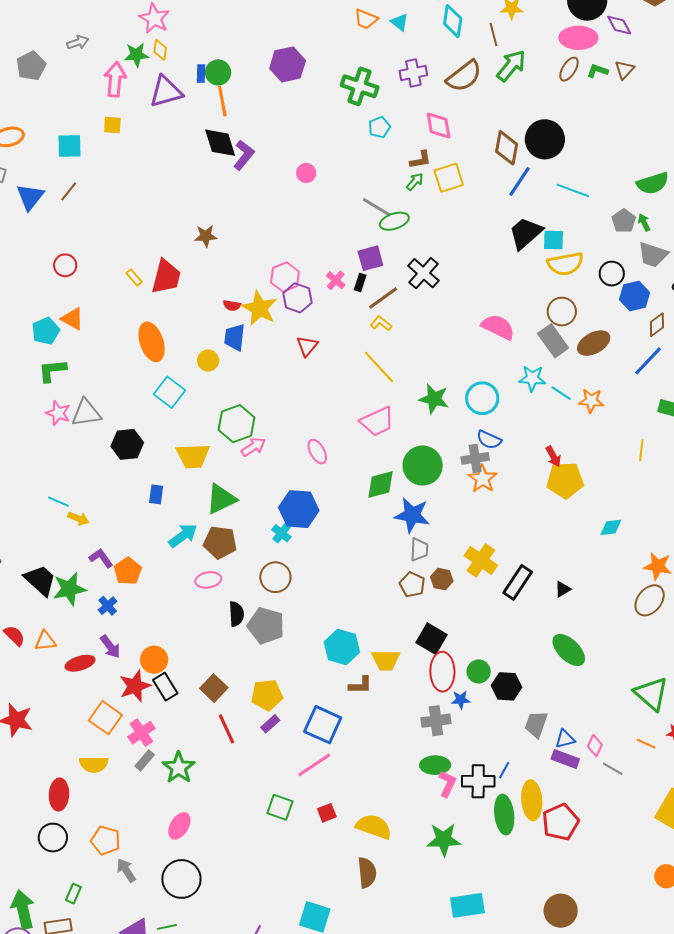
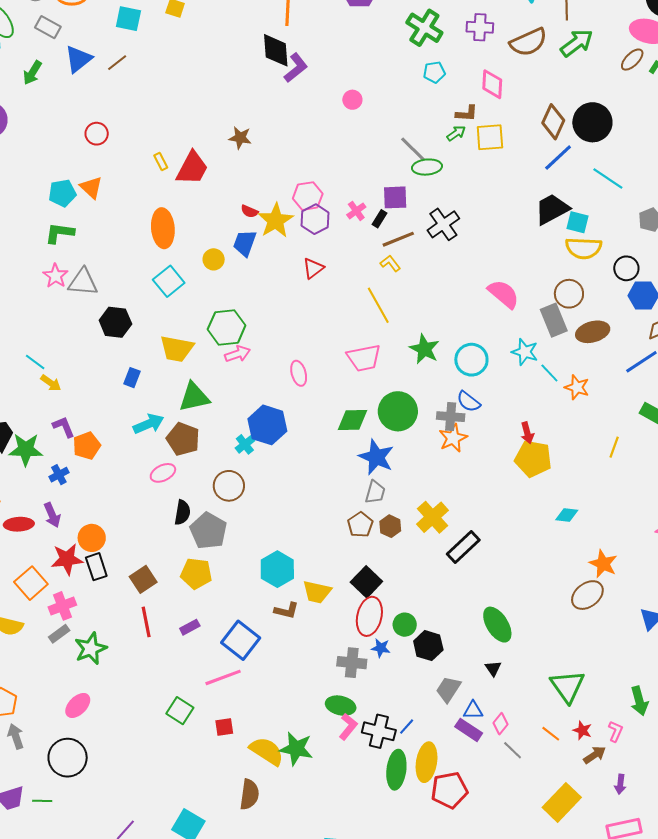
pink ellipse: (208, 580) -> (163, 473), turned -30
black triangle: (563, 589) -> (493, 668), moved, turned -48
yellow pentagon: (267, 695) -> (196, 574), moved
green star: (444, 840) -> (296, 749), moved

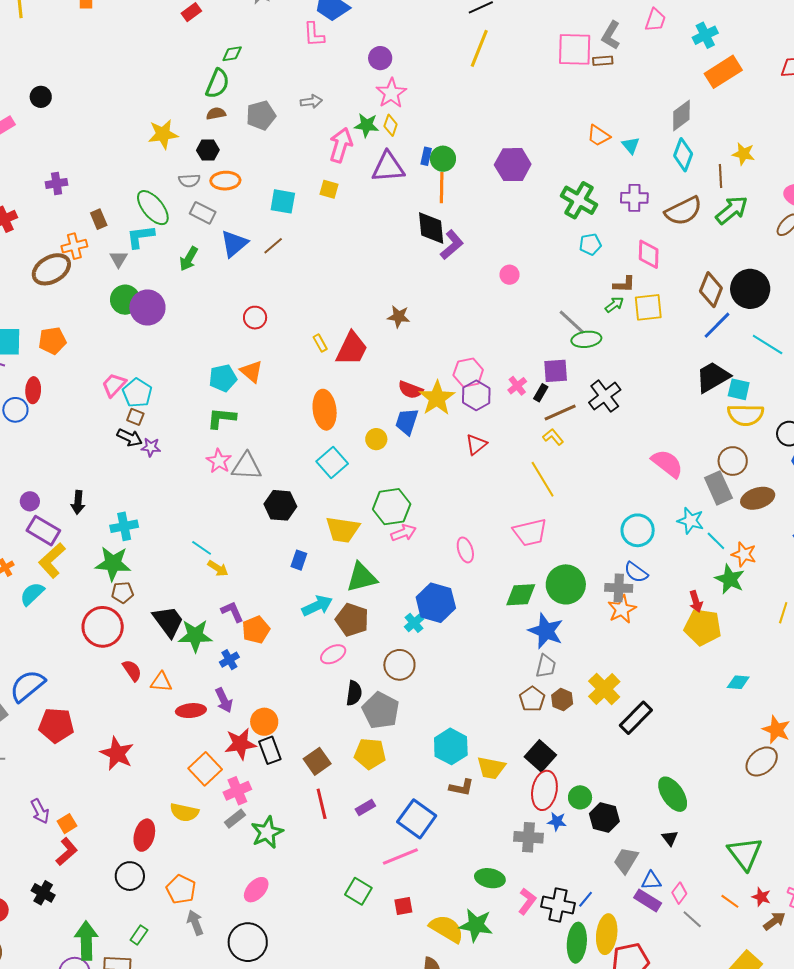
red semicircle: (249, 211) -> (411, 390), size x1.4
green star: (424, 349) -> (730, 579), moved
green ellipse: (341, 706) -> (490, 878), moved

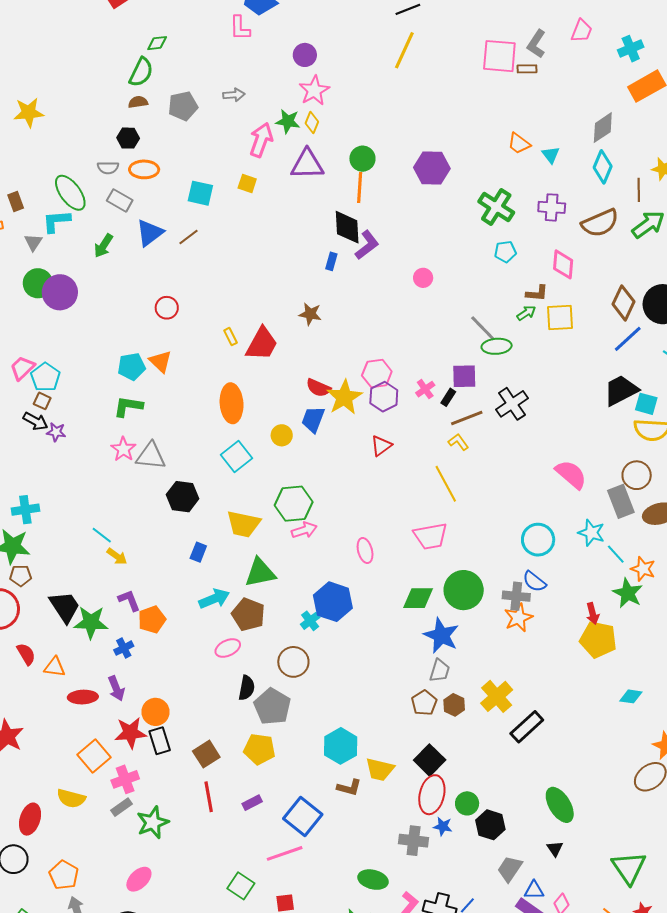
yellow star: (163, 134) -> (29, 112), moved
blue rectangle: (426, 156) -> (331, 261), moved

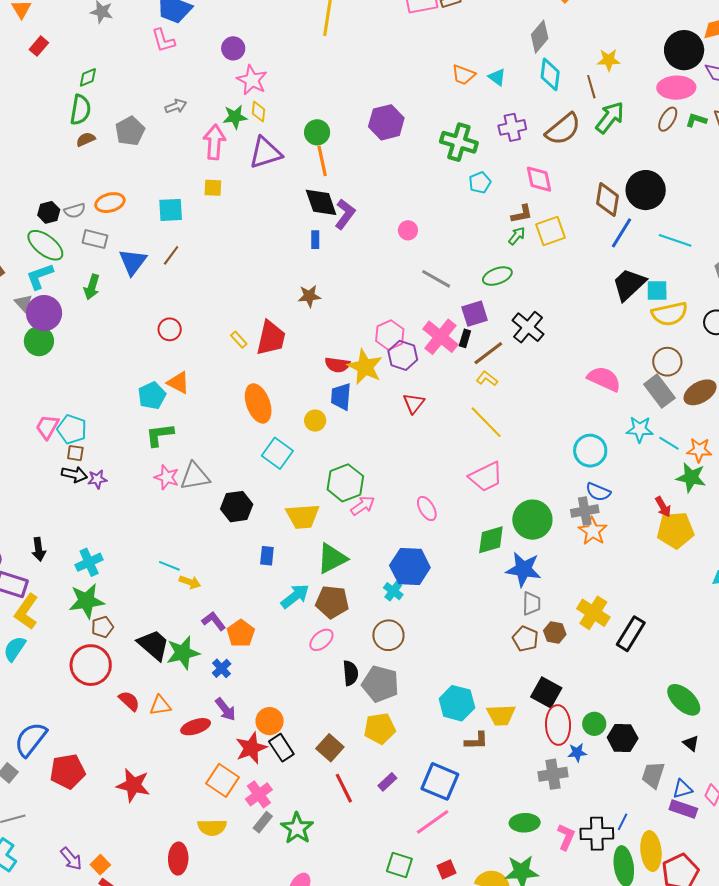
black hexagon: (128, 138) -> (49, 212), moved
purple circle: (60, 292) -> (44, 313), moved
gray line: (483, 328) -> (436, 279), moved
pink cross: (425, 389) -> (440, 337), size x1.8

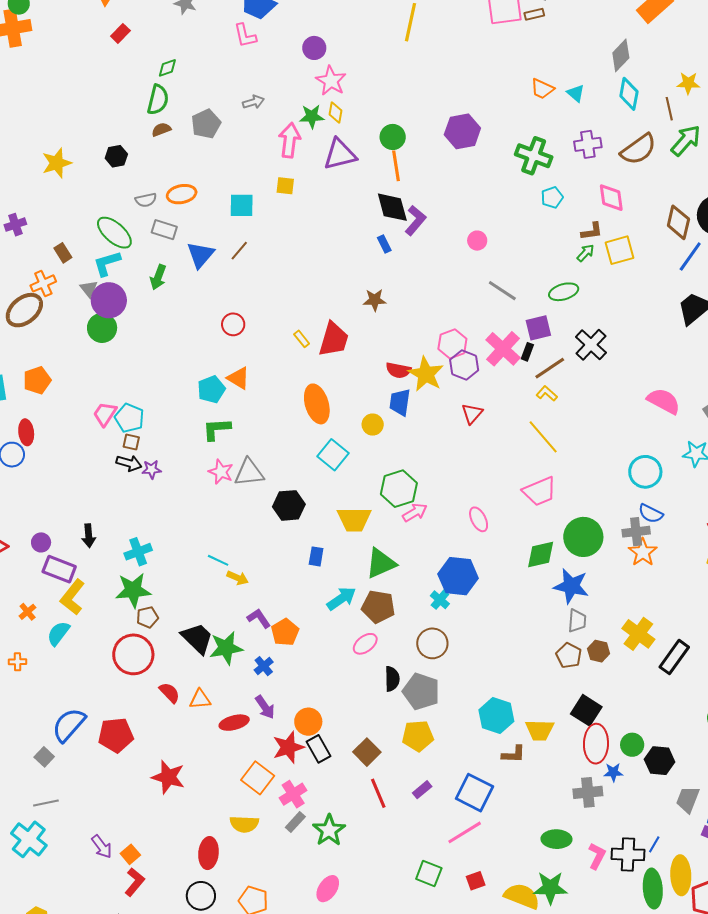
black hexagon: (49, 212) -> (116, 156), moved
blue rectangle: (315, 240) -> (384, 244), turned -30
red pentagon: (68, 771) -> (116, 735), moved

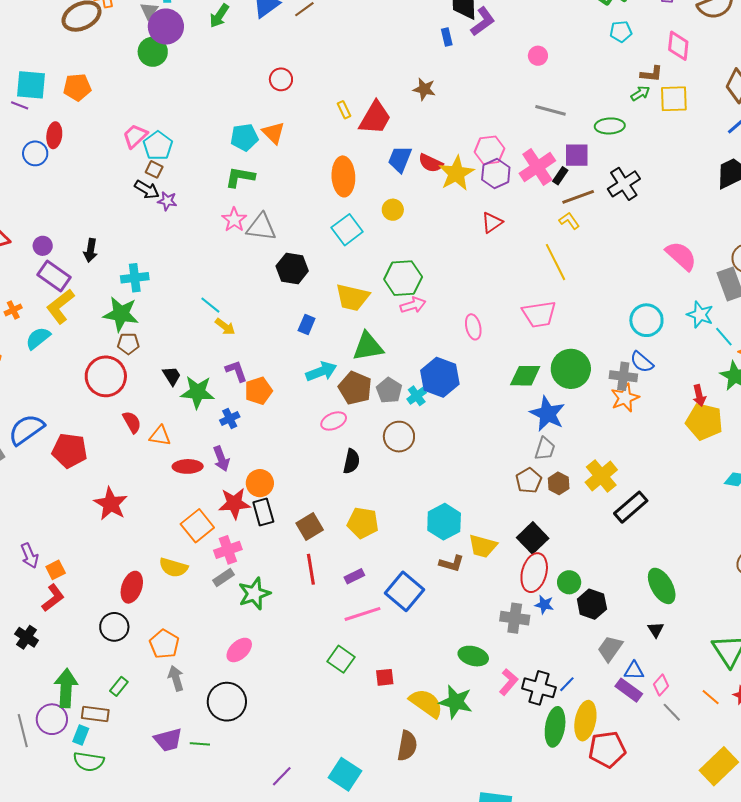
gray line: (502, 291) -> (550, 110), turned -32
blue trapezoid: (400, 402) -> (400, 159), moved
black trapezoid: (197, 638) -> (172, 376), size x0.6
gray pentagon: (421, 691) -> (389, 390), moved, size x0.7
pink line: (465, 832) -> (362, 614), moved

